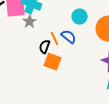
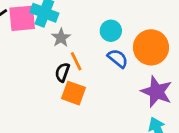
gray star: (29, 22) -> (61, 38), moved
blue semicircle: (69, 37) -> (118, 58), moved

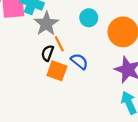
gray star: (61, 38) -> (46, 24), size x1.5
blue semicircle: (118, 58) -> (79, 61), moved

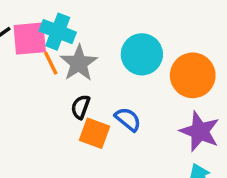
cyan circle: (89, 18) -> (142, 54), size x1.5
orange line: (59, 44) -> (51, 63), moved

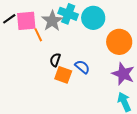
cyan cross: (58, 32) -> (68, 14), moved
cyan circle: (142, 54) -> (93, 18), moved
gray star: (79, 63) -> (52, 21), moved

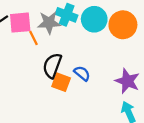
gray star: (52, 21) -> (49, 23), turned 30
orange circle: (119, 42) -> (123, 25), moved
black semicircle: (55, 60) -> (52, 66), size x1.6

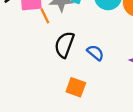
orange square: (61, 82) -> (76, 87), moved

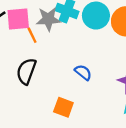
black semicircle: (64, 45) -> (26, 71), moved

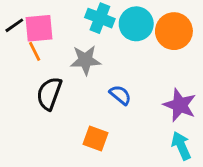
gray star: (48, 19) -> (85, 60), moved
orange line: (32, 35) -> (35, 51), moved

